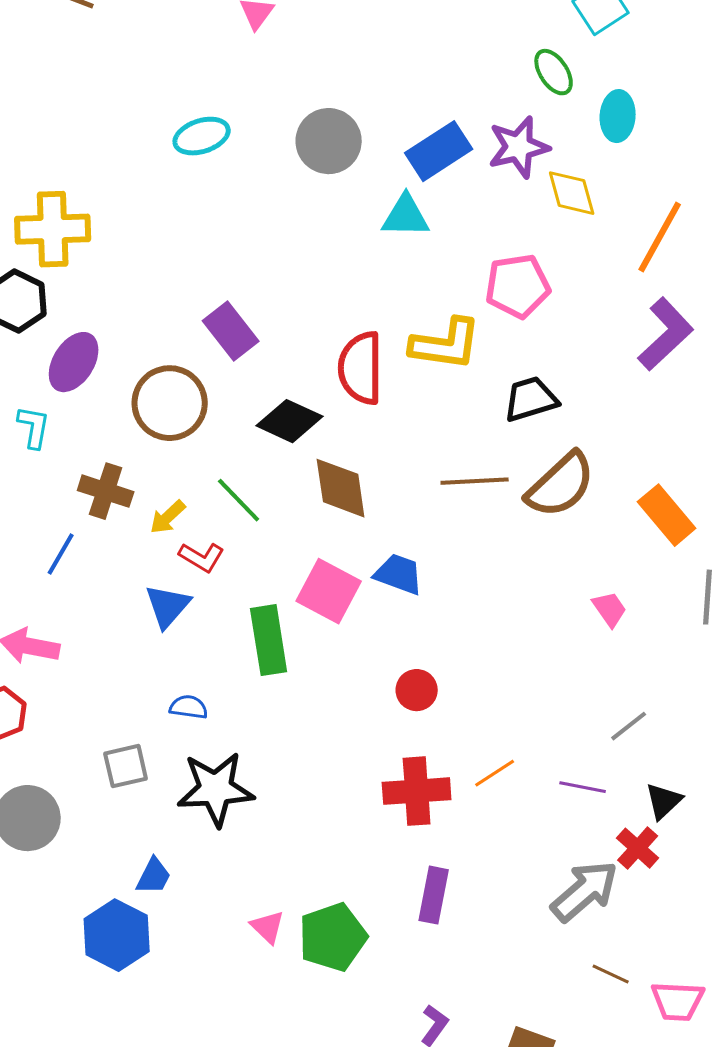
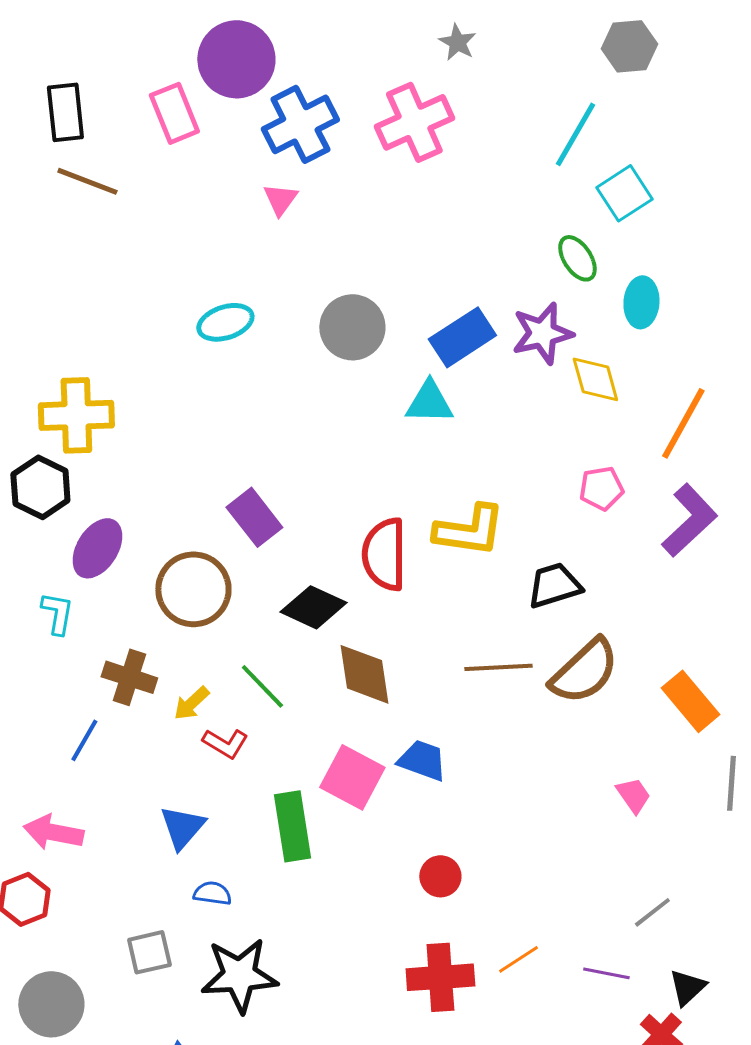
pink pentagon: (518, 286) -> (601, 488), moved, size x0.7
blue triangle: (168, 606) -> (182, 827), moved

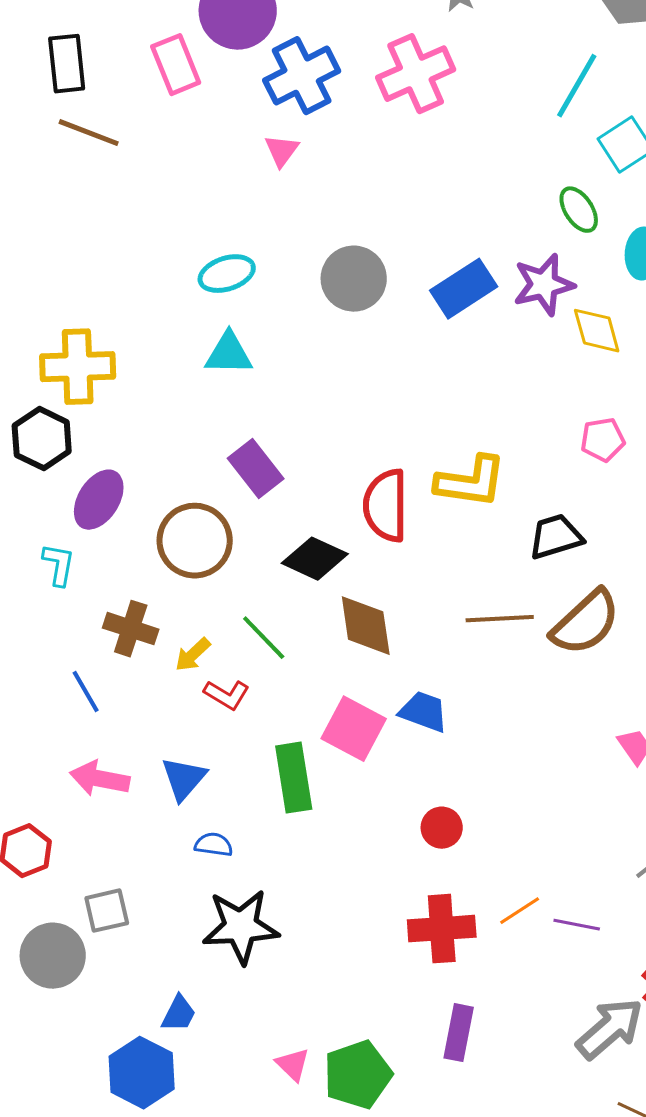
cyan triangle: (429, 402) -> (229, 354), moved
blue line: (84, 740) -> (86, 692), turned -60
pink arrow: (53, 832) -> (100, 779), moved
gray square: (149, 952) -> (107, 911), moved
purple line: (606, 973) -> (577, 925), moved

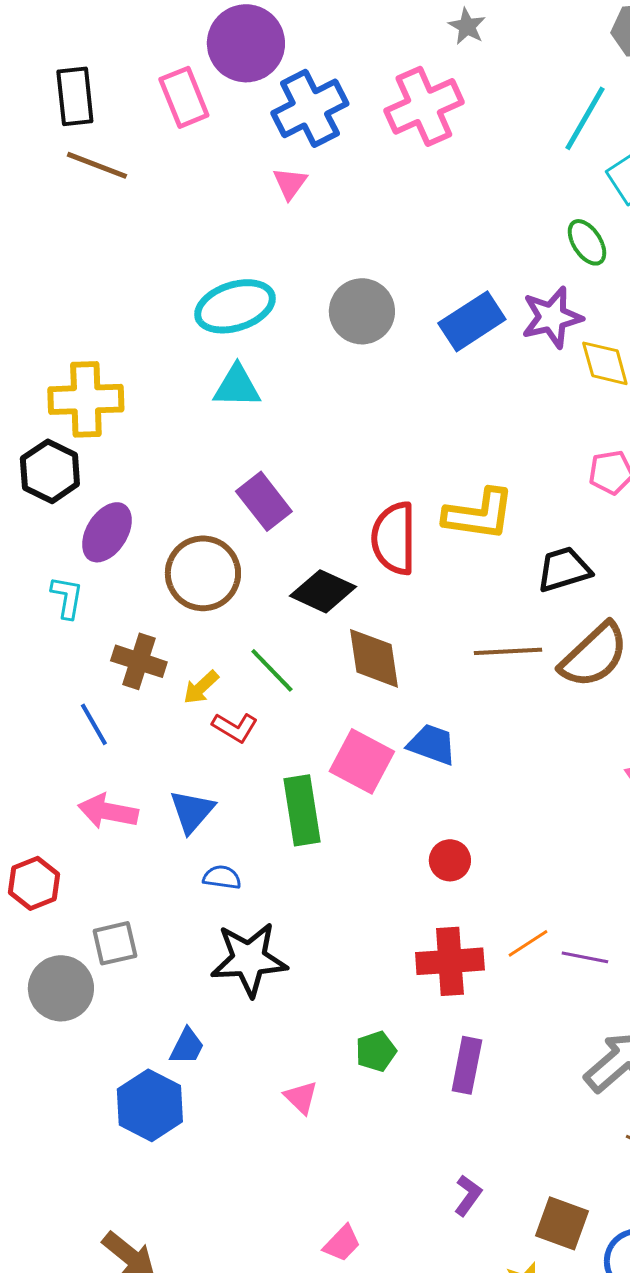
cyan ellipse: (227, 274) -> (235, 306), size x1.4
green pentagon: (358, 1075) -> (376, 1051), moved, size x0.6

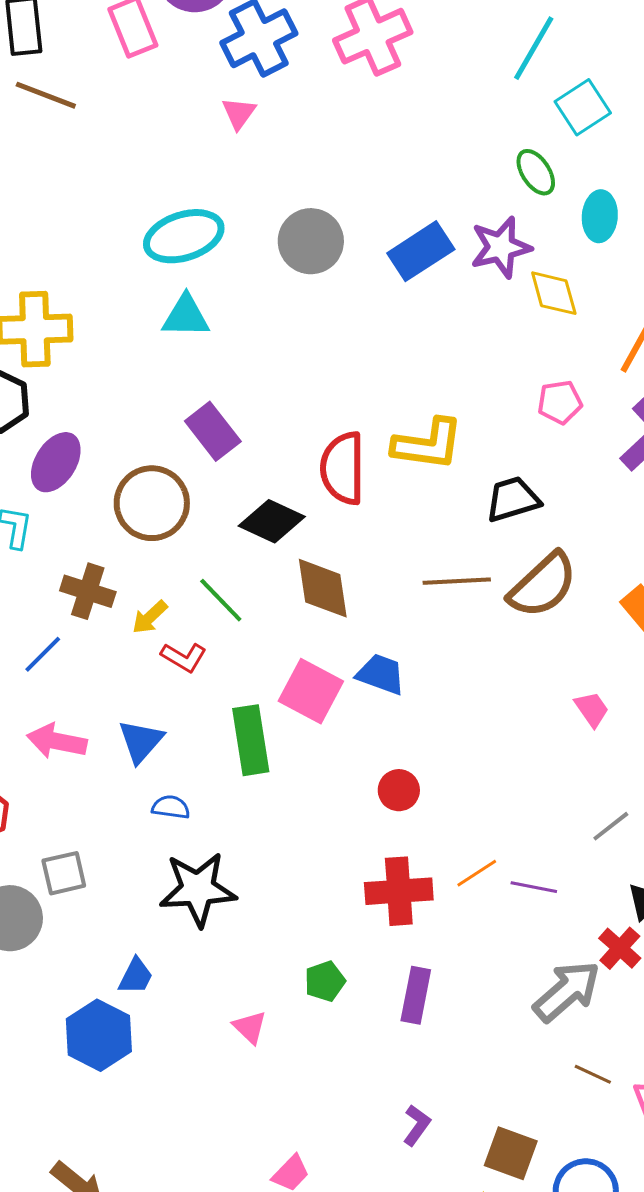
blue line: (94, 724) -> (43, 654), turned 75

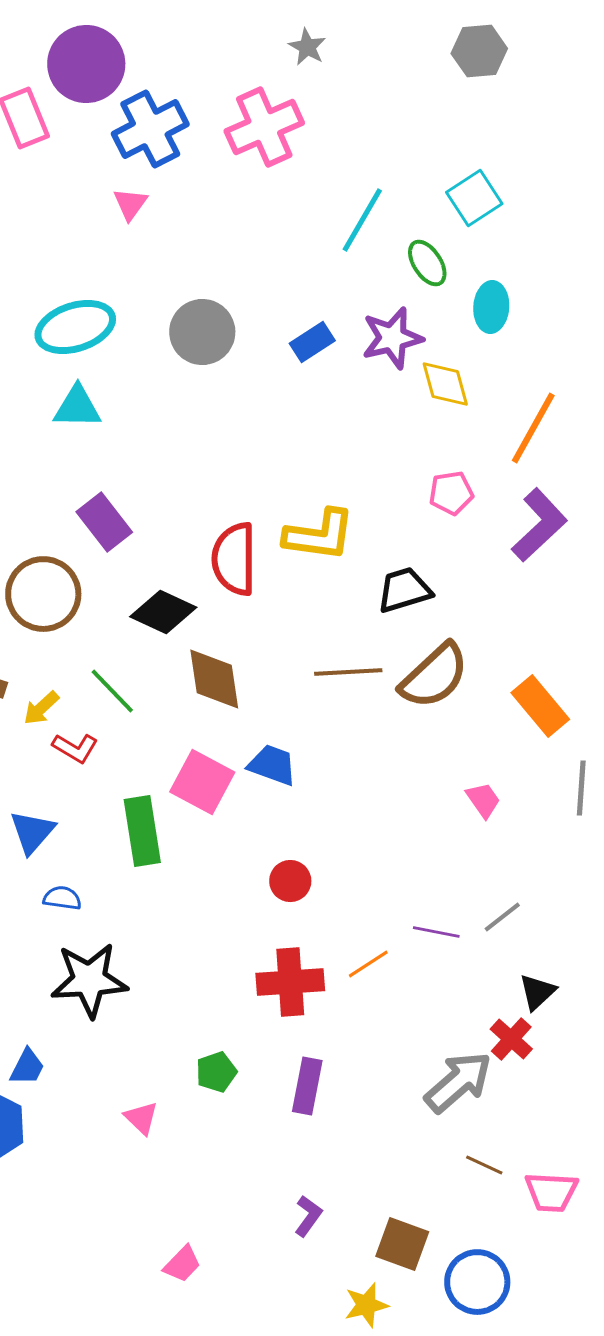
cyan line: (534, 48) -> (362, 220), moved
blue rectangle: (421, 251) -> (312, 342), size x0.7
purple line: (534, 887) -> (436, 932), moved

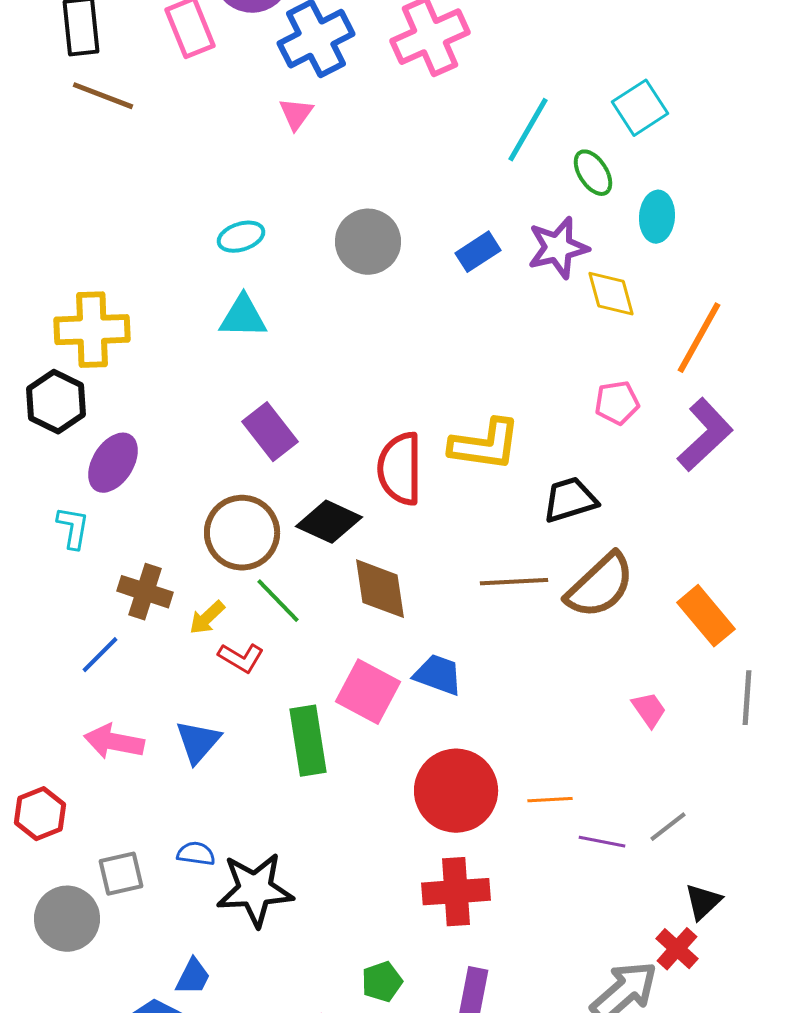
cyan ellipse: (75, 327) -> (241, 237), size x0.6
brown circle: (43, 594) -> (242, 533), moved
red circle: (290, 881) -> (456, 791), size x2.0
blue semicircle: (62, 898) -> (196, 854), moved
orange line: (368, 964) -> (550, 800), moved, turned 30

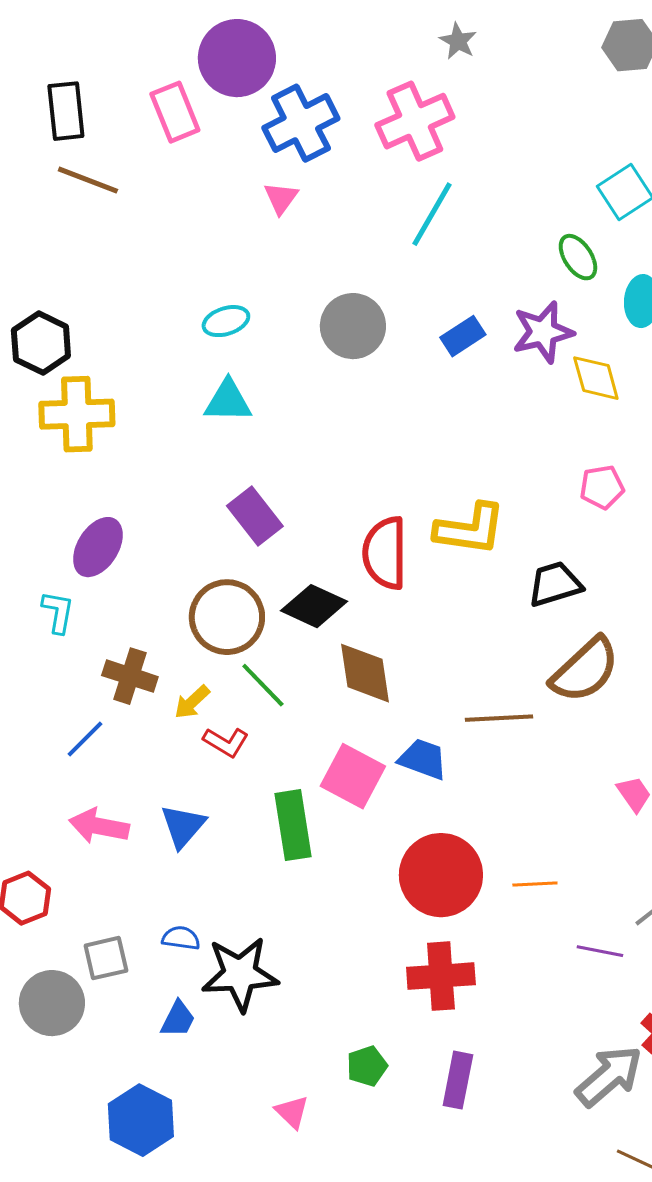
cyan line: (528, 130) -> (432, 214), moved
black hexagon: (56, 402) -> (41, 343), moved
brown line: (514, 582) -> (499, 718), moved
purple line: (602, 842) -> (600, 951), moved
blue trapezoid: (193, 977) -> (178, 1019), moved

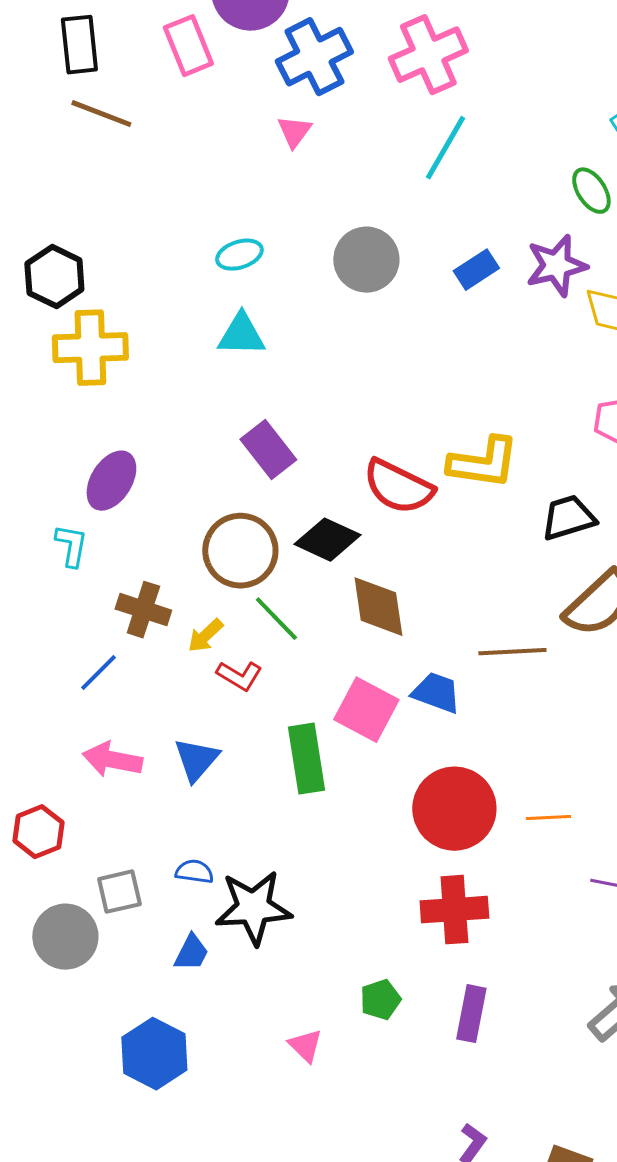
red semicircle: (385, 553) -> (398, 487), turned -64

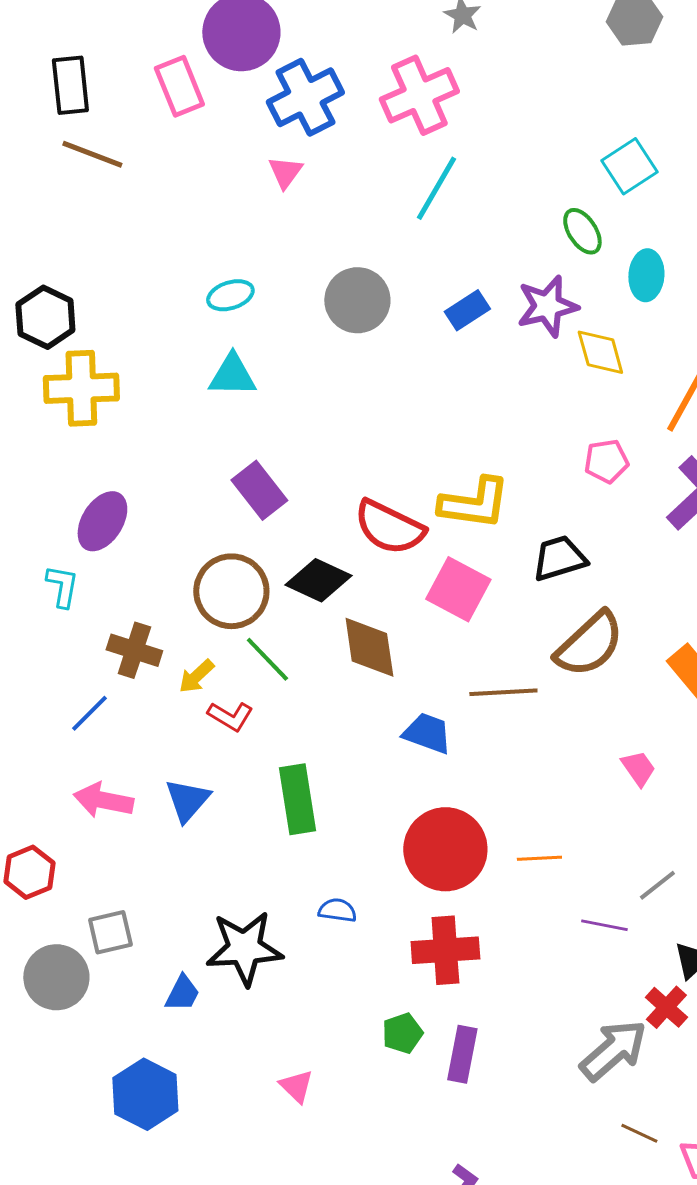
pink square: (366, 710) -> (458, 589), moved
blue semicircle: (194, 872) -> (337, 910), moved
green pentagon: (380, 1000) -> (402, 1033), moved

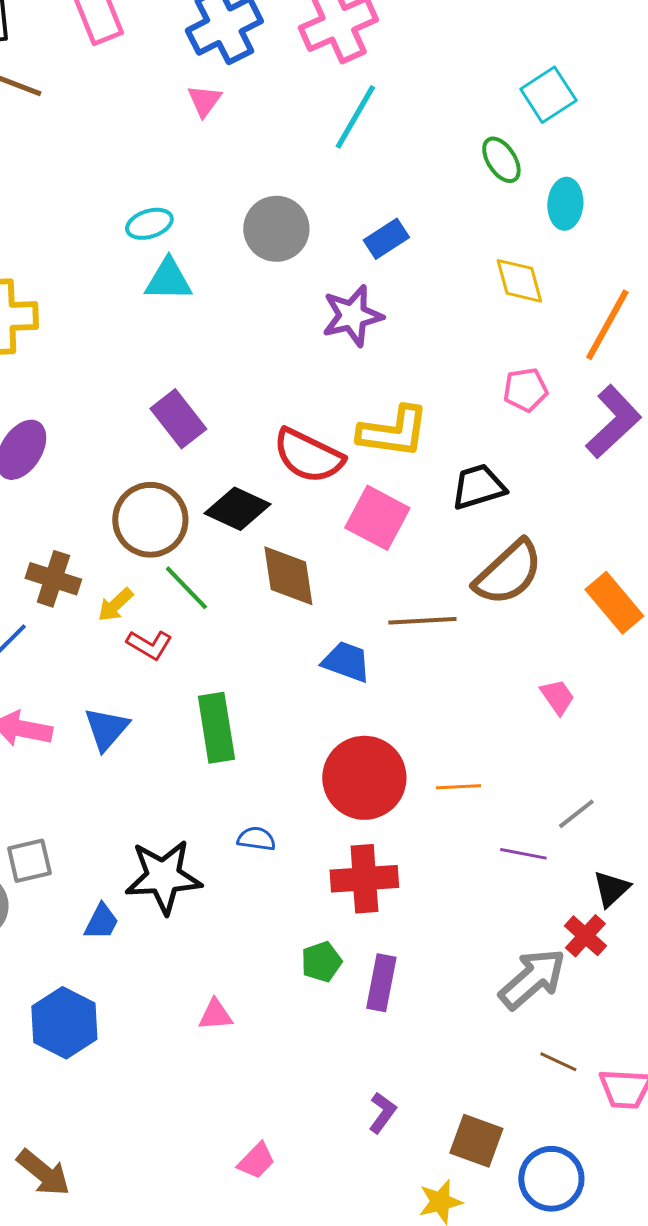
purple star: (547, 306) -> (352, 316), moved
cyan triangle: (232, 375) -> (168, 280), moved
pink triangle: (296, 1086) -> (215, 1015), turned -48

